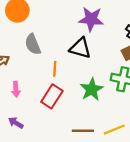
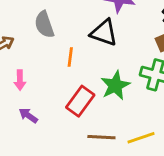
red rectangle: (52, 96) -> (80, 101), moved
purple arrow: (16, 123) -> (28, 115), moved

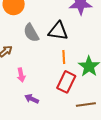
black triangle: (104, 33) -> (58, 31), moved
orange line: (70, 57) -> (64, 57), moved

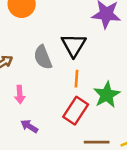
black triangle: (58, 31) -> (74, 45), turned 45
gray semicircle: (31, 33) -> (43, 57), moved

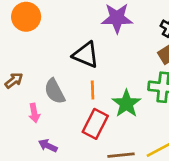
black triangle: (74, 45) -> (86, 55), turned -32
gray semicircle: (43, 57) -> (55, 91), moved

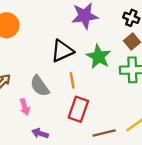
black triangle: (86, 55) -> (62, 51), turned -40
green star: (126, 104) -> (99, 57), moved

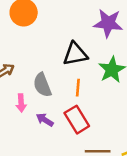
red rectangle: (78, 109) -> (77, 120), turned -65
purple arrow: (40, 133) -> (45, 120), moved

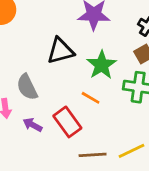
orange line: (78, 88) -> (91, 98), moved, turned -60

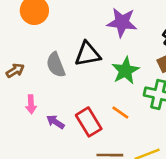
gray semicircle: (27, 87) -> (56, 65), moved
orange line: (91, 98) -> (120, 112), moved

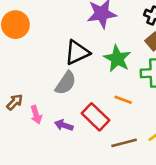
gray semicircle: (56, 65) -> (66, 83), moved, turned -110
brown arrow: (15, 71) -> (15, 102), moved

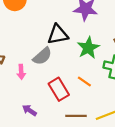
pink arrow: (36, 115) -> (21, 72), moved
purple arrow: (64, 125) -> (29, 110), moved

